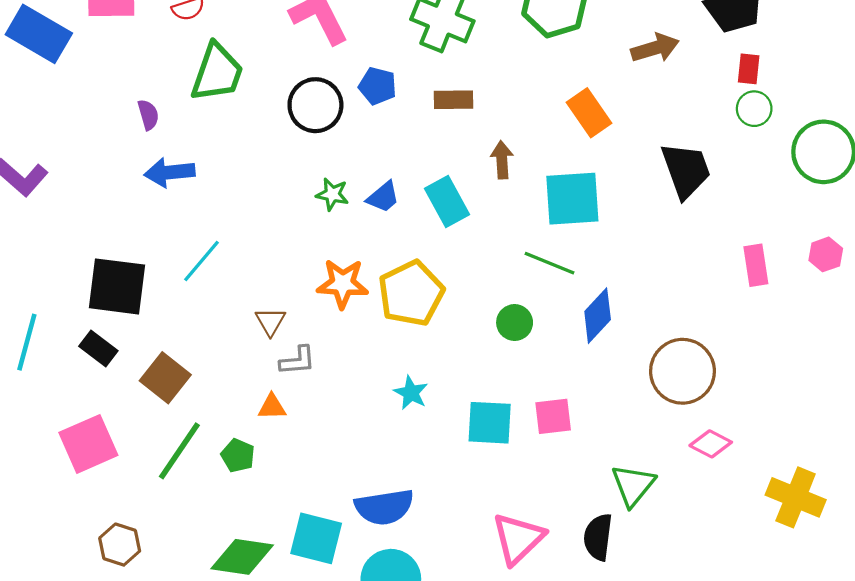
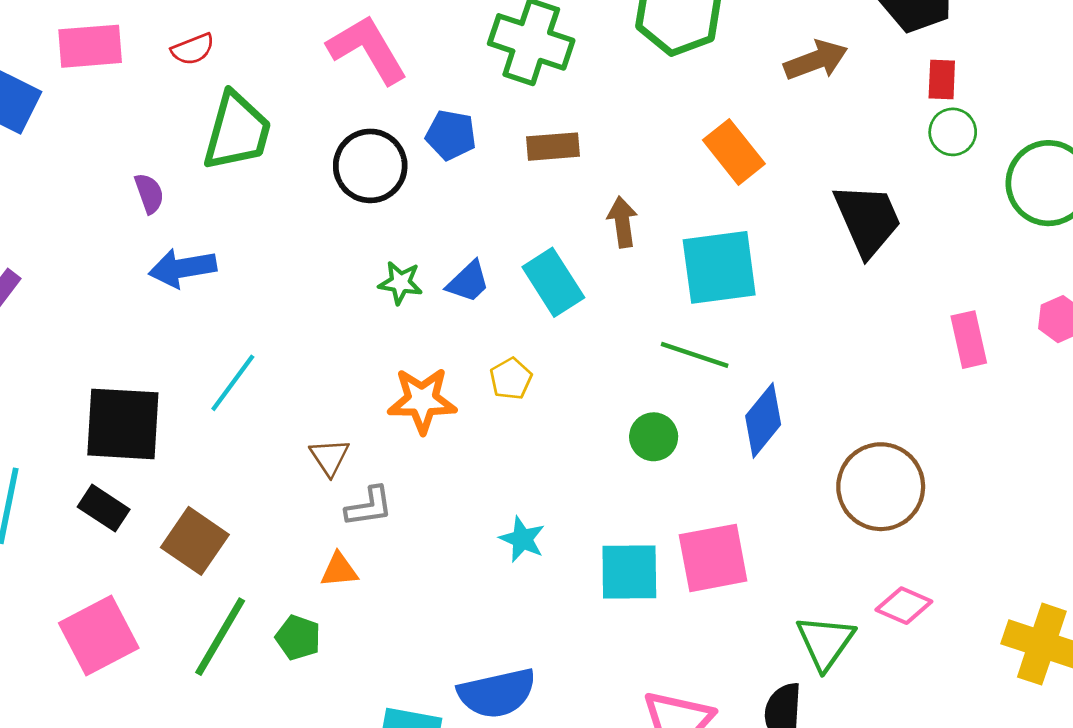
yellow pentagon: (411, 293) -> (511, 379), moved, size x0.5
pink square: (553, 416) -> (713, 558), size x1.4
pink diamond: (711, 444) -> (904, 606), moved

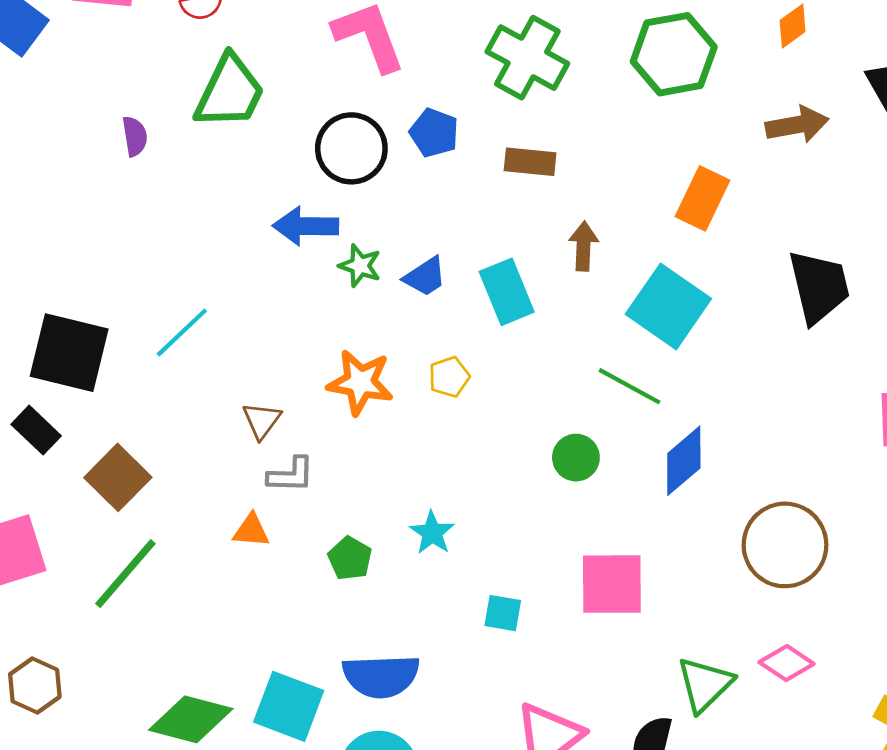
orange rectangle: (734, 152) -> (703, 198), turned 54
cyan square: (719, 267) -> (668, 306), turned 32
blue arrow: (183, 268) -> (306, 226), moved
cyan square: (629, 572) -> (503, 613), moved, size x0.6
green pentagon: (298, 638) -> (350, 558), moved

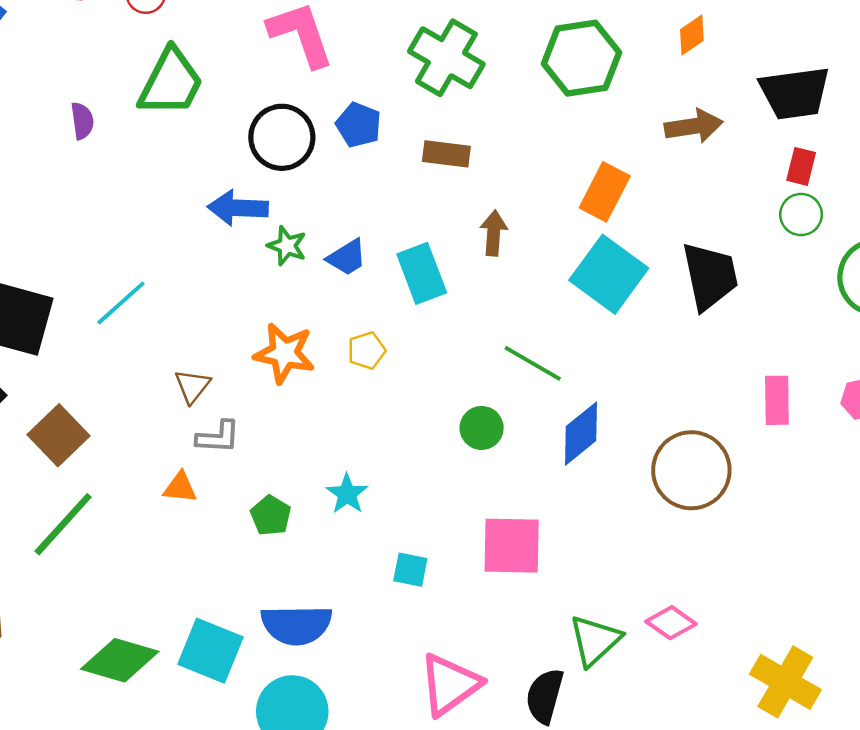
cyan square: (668, 306) -> (609, 274), moved
brown circle: (785, 545) -> (691, 470), moved

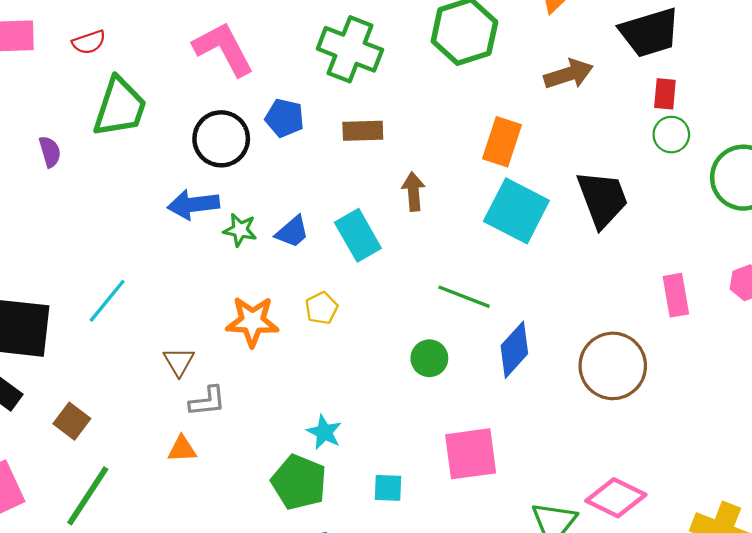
brown square: (58, 435) -> (72, 421), size x0.7
green pentagon: (271, 516) -> (299, 482), moved, size x1.6
pink diamond: (671, 623) -> (616, 498), size x1.4

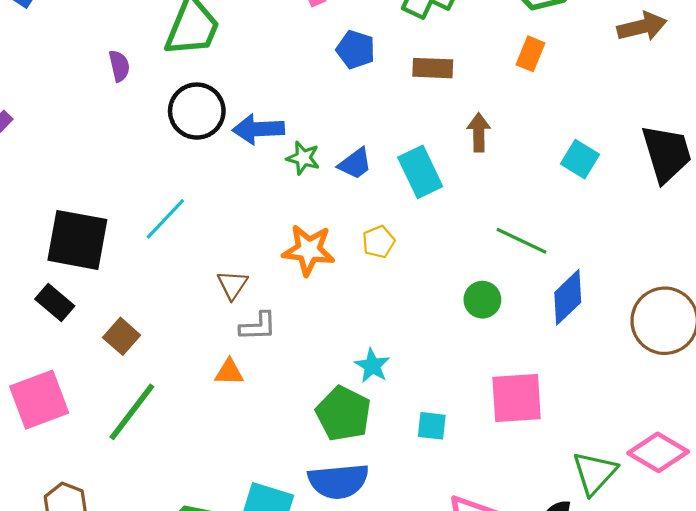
black circle: (221, 139) -> (197, 111), moved
orange rectangle: (502, 142) -> (531, 54), moved, size x0.7
cyan square: (516, 211) -> (580, 159), size x0.6

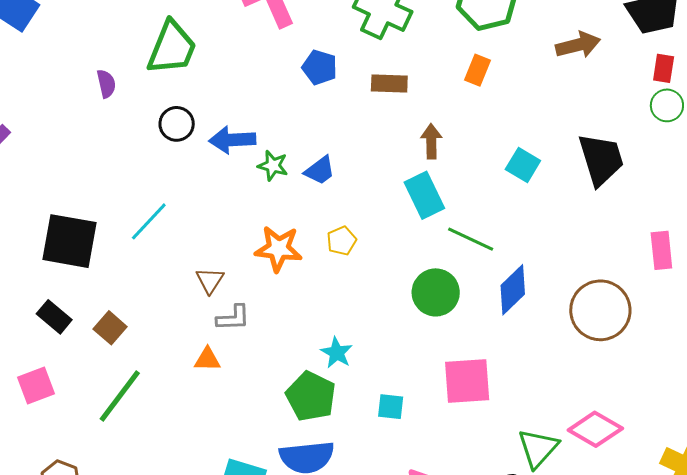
black circle: (197, 111) -> (177, 124), size x0.7
cyan rectangle: (420, 172) -> (424, 195), moved
green circle: (482, 300) -> (436, 292), size x1.4
black rectangle: (55, 303) -> (54, 317), moved
pink square: (39, 400) -> (36, 385), size x0.7

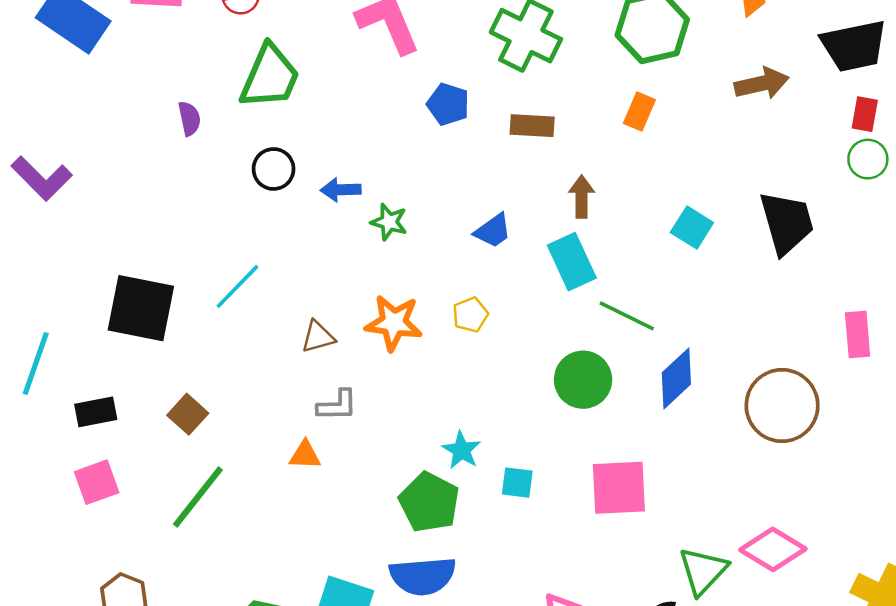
blue arrow: (232, 140) -> (341, 190), size x0.7
blue trapezoid: (320, 170) -> (493, 231), moved
brown triangle: (210, 281) -> (318, 337), moved, turned 40
black rectangle: (54, 317) -> (96, 412), moved, turned -52
cyan square: (391, 407) -> (517, 483), moved

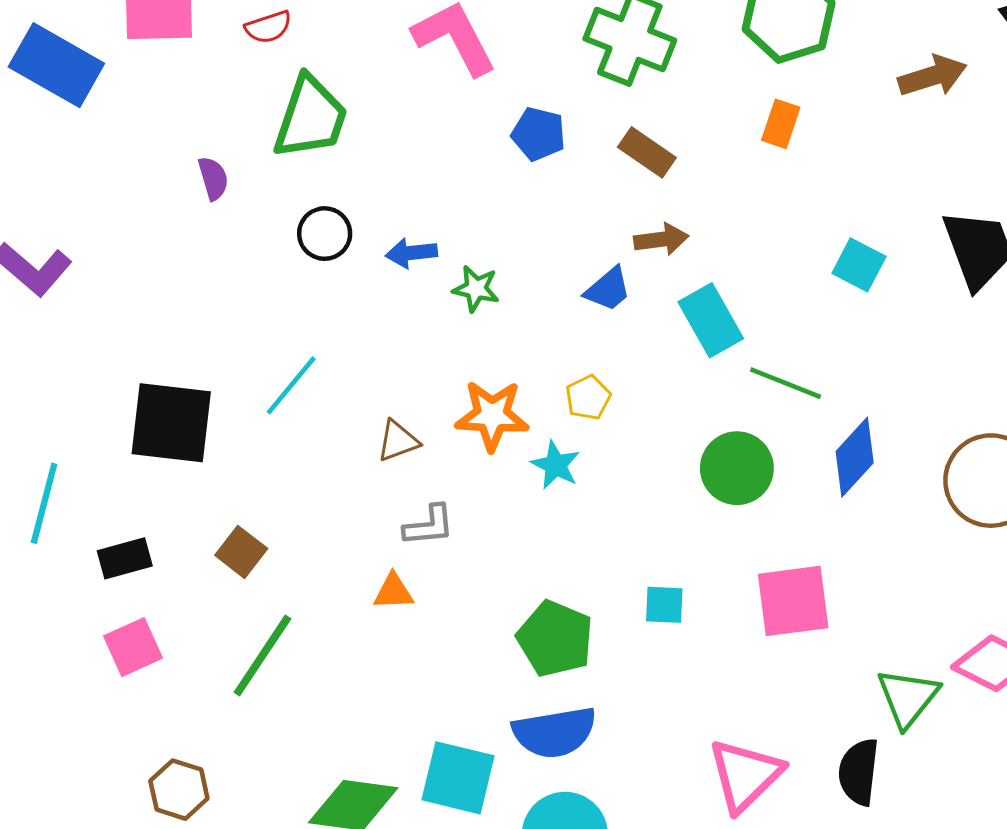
brown rectangle: (532, 126) -> (647, 152), turned 36
brown arrow: (582, 197) -> (661, 239), moved, turned 87
cyan star: (462, 450) -> (556, 465), moved

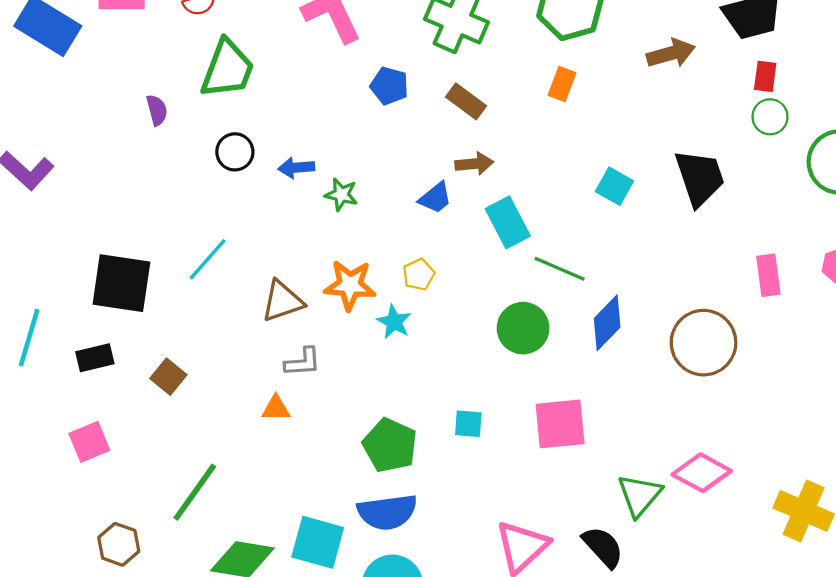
brown triangle: (398, 441) -> (282, 301), size x1.4
black rectangle: (125, 558) -> (95, 358), moved
green line: (262, 655) -> (195, 492), moved
black semicircle: (859, 772) -> (603, 547), turned 129

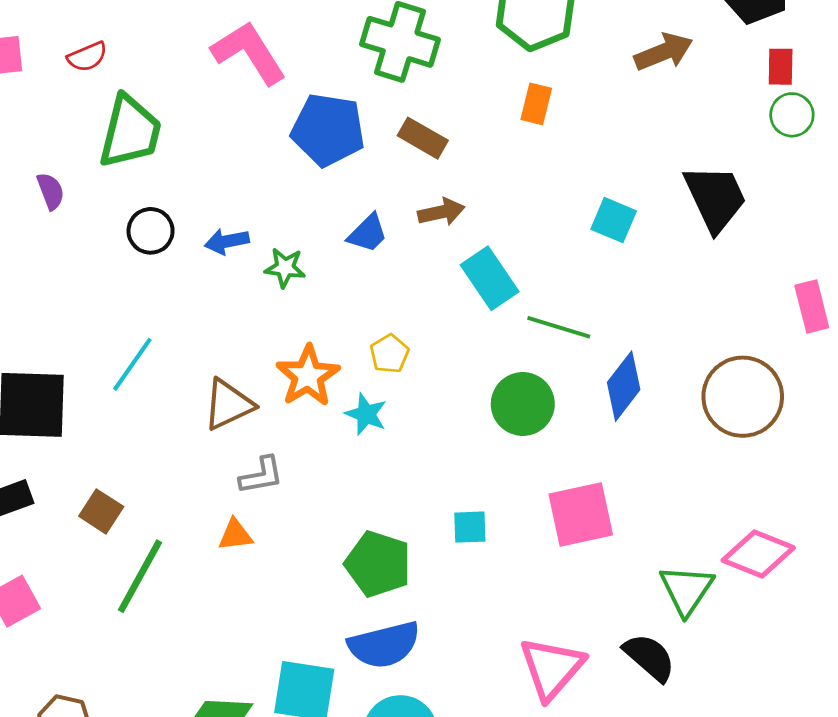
blue pentagon: (389, 86) -> (328, 130), size x1.6
blue trapezoid: (435, 198) -> (368, 233), moved
orange star: (350, 285) -> (308, 376), turned -30
green line: (195, 492) -> (140, 576), moved

